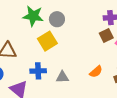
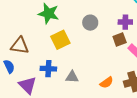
gray circle: (57, 19) -> (90, 23), moved
orange semicircle: (96, 72) -> (107, 83), moved

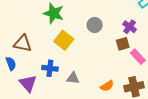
purple cross: (125, 22) -> (130, 27), turned 32
yellow square: (60, 40) -> (64, 40), turned -30

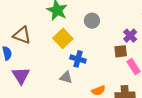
gray circle: (95, 25) -> (92, 21), moved
blue cross: (50, 68) -> (78, 59), moved

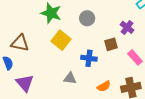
brown square: (121, 51) -> (111, 44), moved
blue cross: (78, 59) -> (89, 58), moved

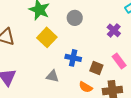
brown square: (111, 44) -> (96, 68), moved, turned 32
orange semicircle: (104, 86) -> (86, 87), turned 56

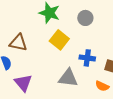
gray triangle: (52, 76) -> (68, 78), size x1.5

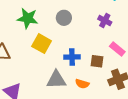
orange semicircle: (102, 86) -> (82, 84), moved

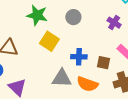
orange semicircle: (82, 84) -> (87, 84), size x1.5

